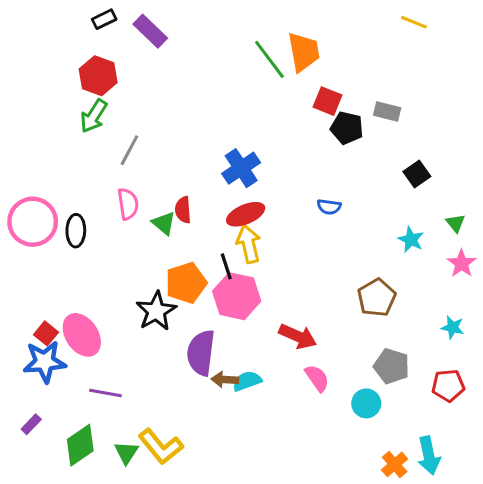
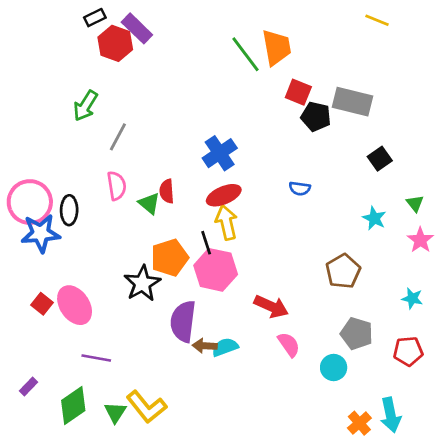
red hexagon: (98, 76) -> (115, 43), moved
gray rectangle: (387, 112) -> (353, 102), size x1.6
blue star: (45, 362) -> (41, 233), moved

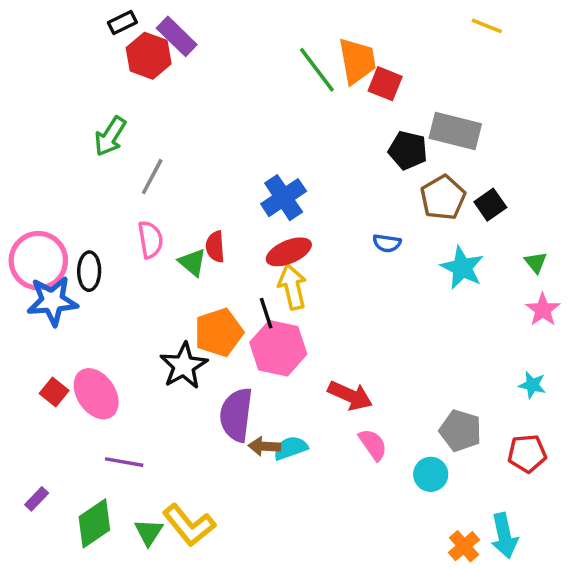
red square: (298, 92) -> (385, 84), moved
cyan star: (374, 218) -> (462, 268), moved, size x1.4
brown pentagon: (343, 271) -> (443, 198), moved

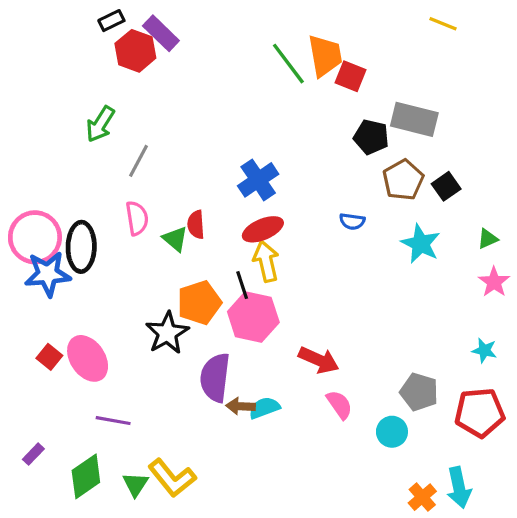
green triangle: (536, 262) -> (488, 239), turned 45
black ellipse: (89, 271) -> (81, 247), size x1.4
red pentagon: (527, 453) -> (480, 413), size x1.4

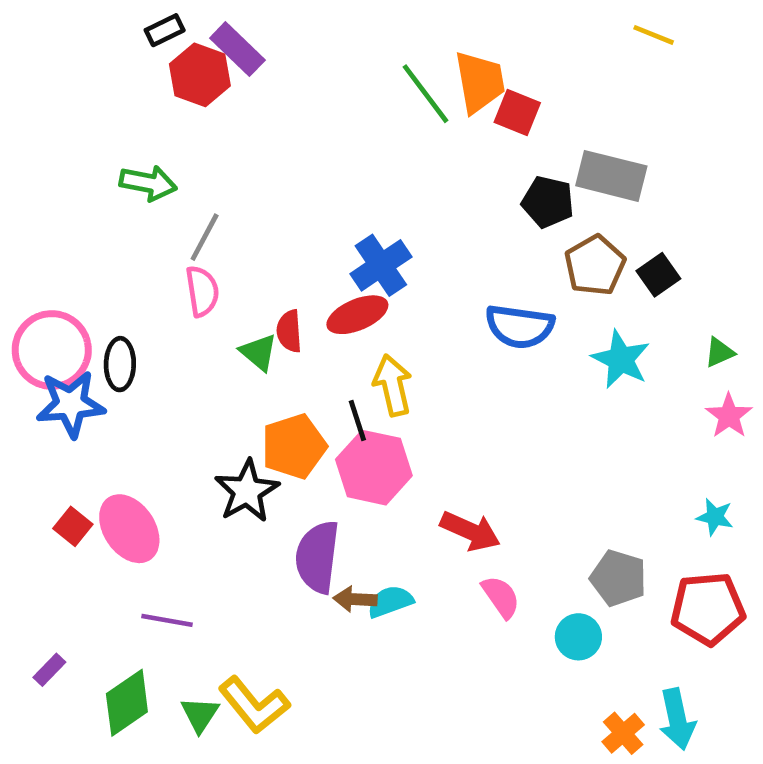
green arrow: (100, 124) -> (148, 183), turned -111
pink semicircle: (137, 218) -> (202, 291), moved
blue semicircle: (352, 221) -> (520, 326), size x1.8
red ellipse: (263, 229) -> (357, 315), moved
black ellipse: (81, 247) -> (120, 364), size x0.7

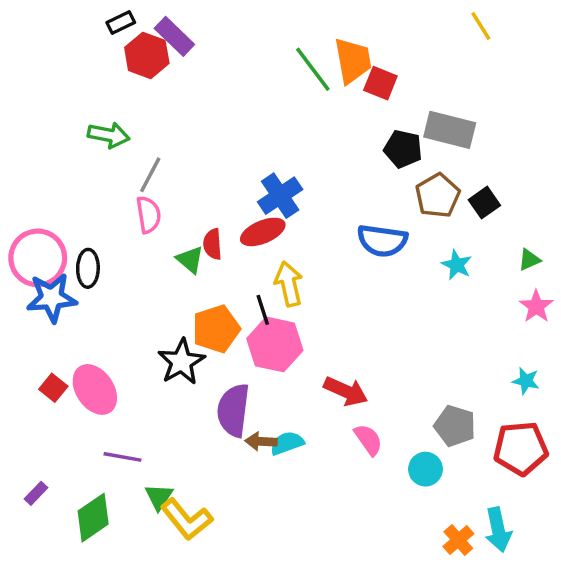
yellow line: (654, 35) -> (481, 26), turned 36
cyan star: (621, 359) -> (457, 265), size x0.7
green triangle: (200, 714) -> (159, 497), moved

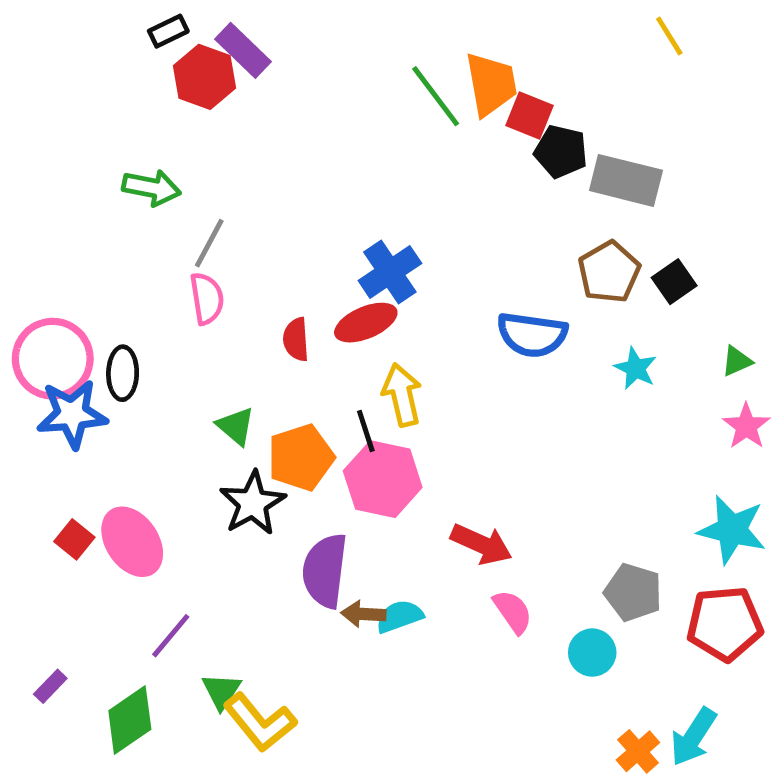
black pentagon: (403, 149) -> (561, 152), moved
green triangle: (190, 260) -> (236, 426), moved
cyan star: (526, 381) -> (732, 530), size x1.8
purple line: (123, 457) -> (171, 636), turned -60
cyan arrow: (498, 530) -> (693, 737), turned 45

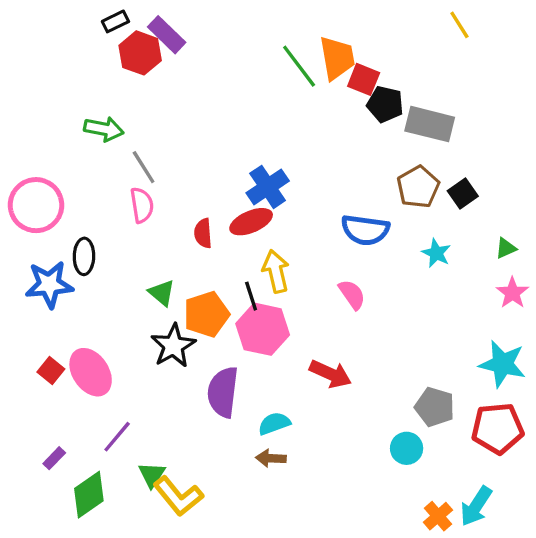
gray line: (209, 243) -> (144, 167), turned -60
pink circle: (53, 359) -> (36, 205), moved
pink semicircle: (513, 612) -> (352, 294), moved
brown arrow: (363, 614) -> (271, 458), moved
purple rectangle: (50, 686) -> (54, 458), moved

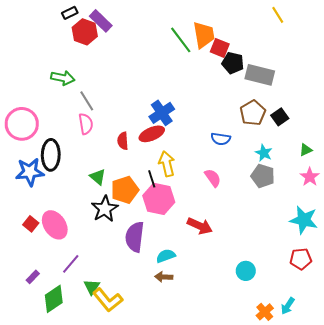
blue semicircle: (365, 230) -> (221, 139), size x0.7
black ellipse: (84, 256) -> (51, 155), size x1.4
gray pentagon: (435, 407) -> (263, 176), moved
red pentagon: (498, 428) -> (301, 259), size x0.7
cyan arrow: (476, 506) -> (288, 306), size x0.7

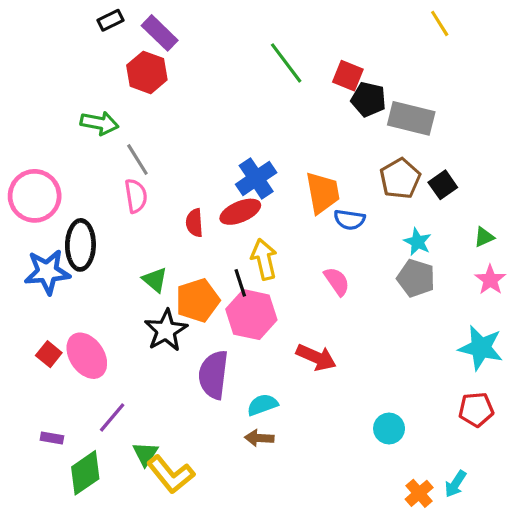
red hexagon: (85, 32) -> (147, 72), moved
orange trapezoid: (204, 35) -> (323, 193), moved
purple rectangle: (33, 277) -> (52, 438), turned 56

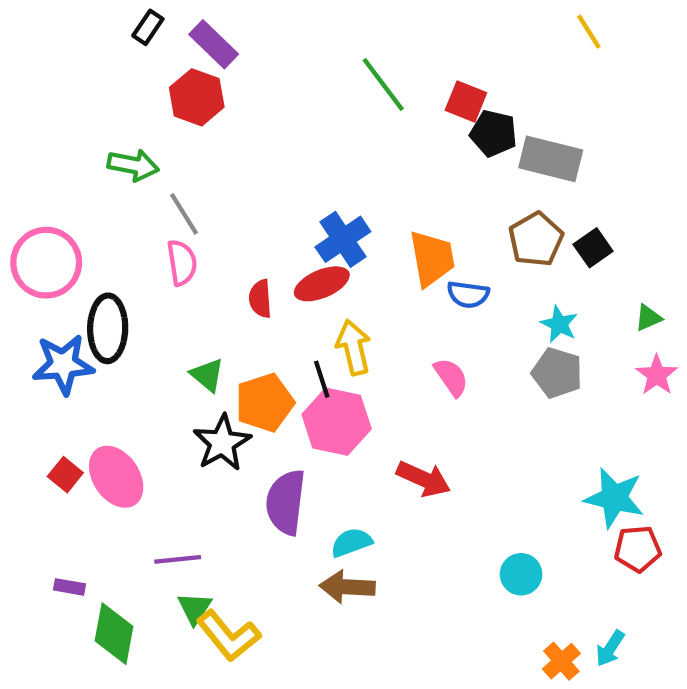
black rectangle: (111, 20) -> (148, 27), turned -30
cyan star: (481, 348) -> (614, 498), moved
purple line: (112, 417) -> (178, 559), moved, turned 44
brown arrow: (259, 438) -> (347, 587), size x1.4
green diamond: (85, 473) -> (114, 634), turned -45

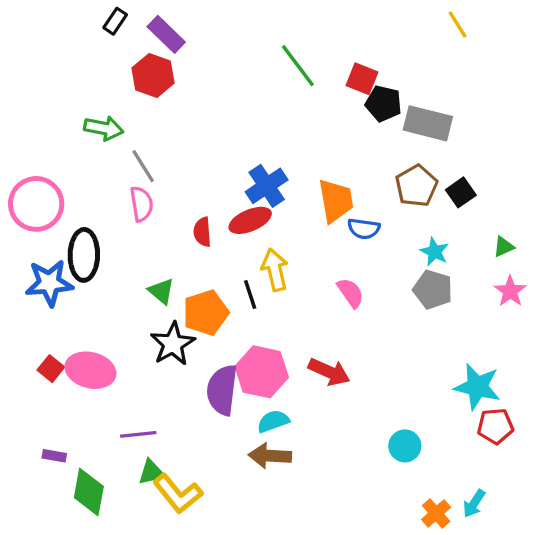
pink hexagon: (337, 422) -> (262, 372), moved
pink ellipse: (116, 477) -> (90, 370), turned -42
green triangle: (195, 608) -> (151, 472), turned 44

